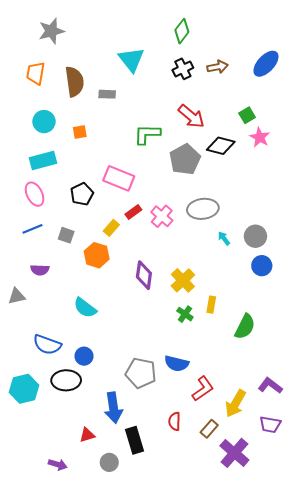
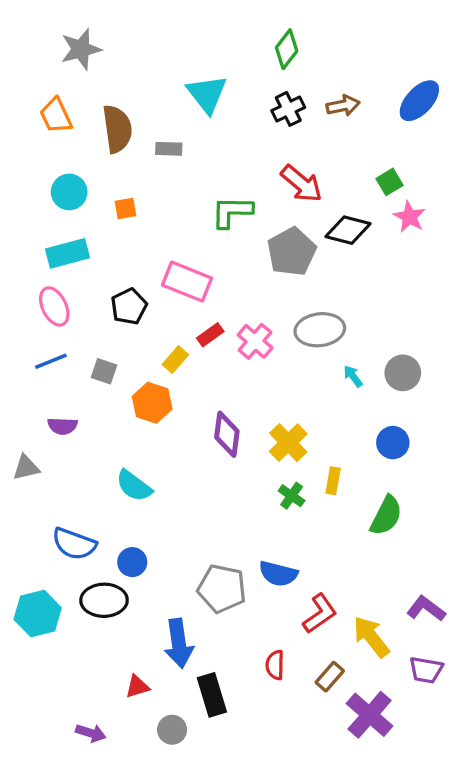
orange trapezoid: (36, 73) -> (56, 116), turned -35
blue circle: (262, 266) -> (393, 443), moved
yellow arrow: (235, 403) -> (371, 637), turned 112

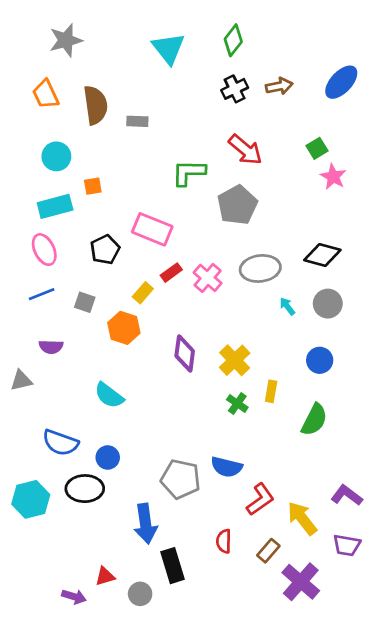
cyan triangle: (207, 94) -> (168, 48), moved
orange square: (126, 209) -> (93, 186), moved
black diamond: (348, 230) -> (322, 255), moved
red triangle: (137, 687) -> (105, 576), moved

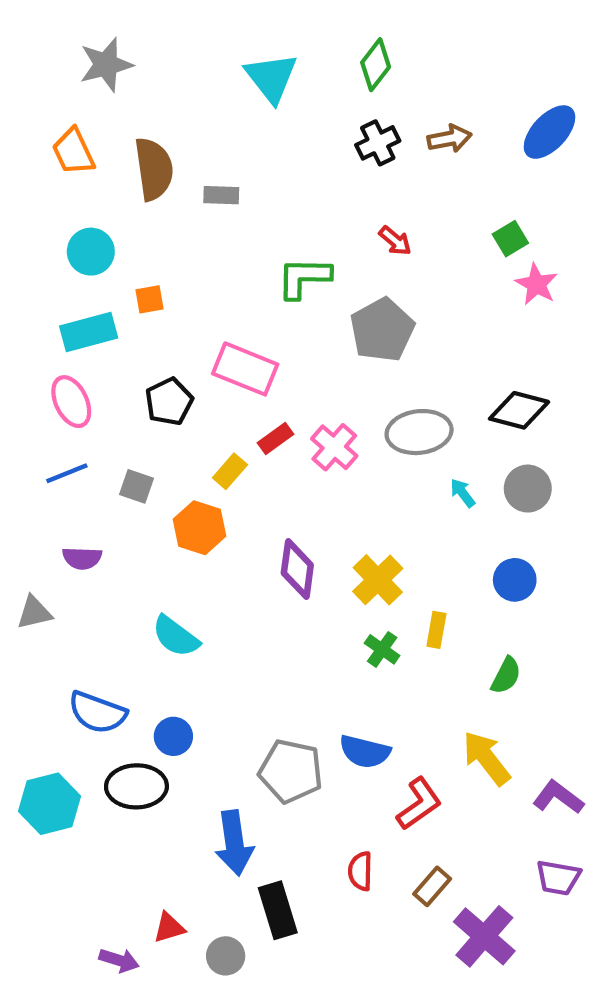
red arrow: (245, 150) -> (395, 241), size x0.6
green semicircle: (314, 420) -> (506, 675), size x0.7
yellow arrow: (302, 518) -> (486, 758), moved

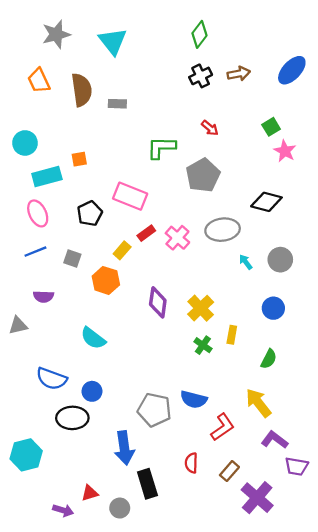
cyan triangle: (271, 78) -> (113, 41), moved
cyan circle: (91, 252) -> (25, 143), moved
black diamond: (519, 410) -> (266, 202), moved
purple L-shape: (558, 797) -> (275, 440), moved
cyan hexagon: (50, 804) -> (26, 455), moved

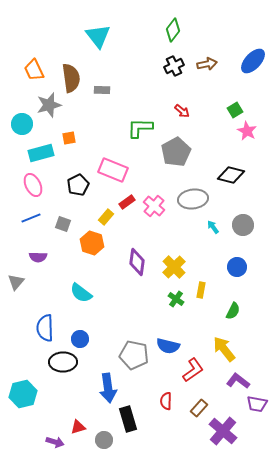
gray star: (56, 34) -> (49, 105), moved
gray triangle: (18, 325) -> (16, 282), turned -36
blue semicircle: (52, 379) -> (45, 328), turned 68

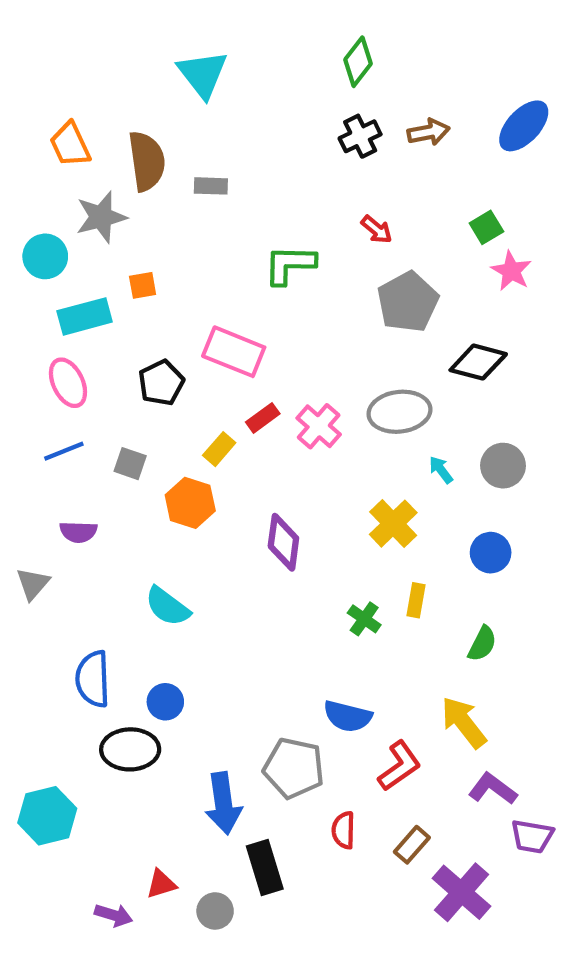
gray pentagon: (176, 152) -> (408, 302), moved
yellow cross: (174, 267) -> (393, 524), moved
gray pentagon: (134, 355) -> (294, 768), moved

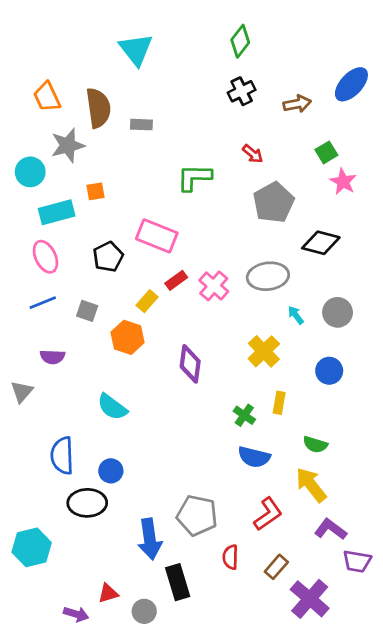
brown arrow: (428, 132) -> (297, 104), moved
green semicircle: (482, 644) -> (315, 444), moved, turned 80
blue semicircle: (348, 716) -> (254, 457), moved

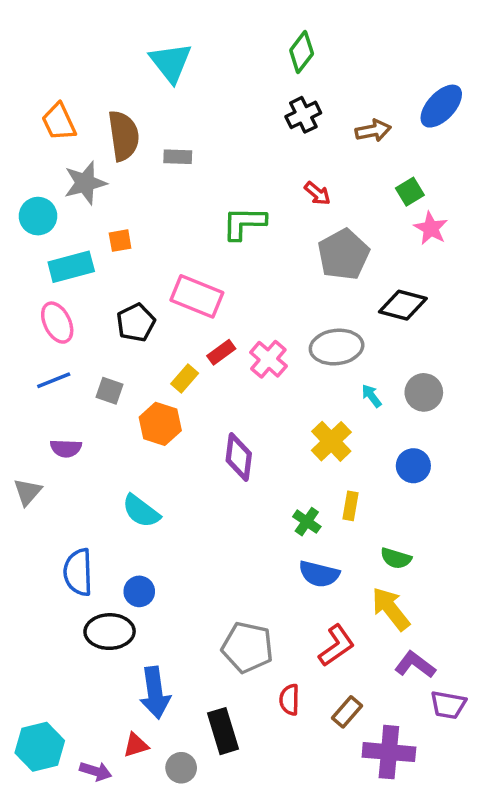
blue arrow: (150, 539) -> (155, 693), moved
cyan hexagon: (32, 547) -> (40, 747), moved
purple cross: (310, 599) -> (389, 752), turned -36

